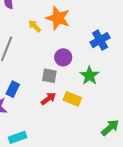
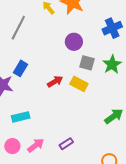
gray square: (49, 76) -> (87, 63), moved
green star: (89, 76) -> (112, 64), moved

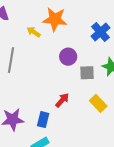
blue rectangle: (21, 68) -> (43, 120), moved
yellow rectangle: (79, 84) -> (98, 103), moved, turned 36

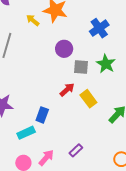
red arrow: (62, 100) -> (67, 90), moved
blue rectangle: (43, 120) -> (42, 115), moved

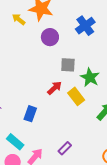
purple circle: (64, 49) -> (50, 37), moved
green star: (106, 64) -> (90, 77), moved
cyan rectangle: (26, 133) -> (15, 142), moved, turned 66

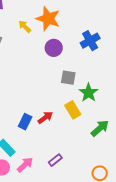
red arrow: (55, 88) -> (45, 118), moved

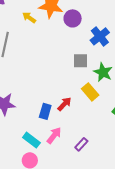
blue cross: (90, 41) -> (100, 36), moved
purple circle: (54, 48) -> (73, 18), moved
pink arrow: (25, 165) -> (54, 135), moved

